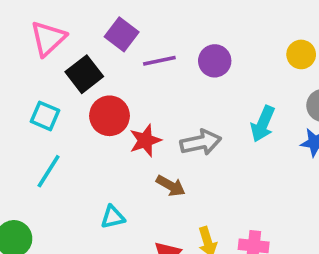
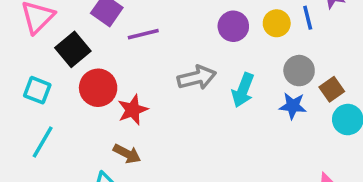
purple circle: (215, 61) -> (233, 26), moved
gray arrow: (201, 142) -> (197, 78), moved
brown arrow: (171, 186) -> (127, 154), moved

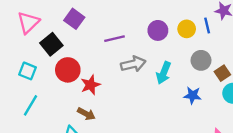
purple line: (143, 34) -> (115, 39), moved
blue star: (293, 106) -> (193, 95), moved

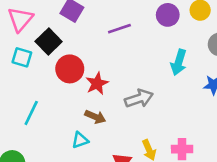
gray arrow: (133, 64) -> (139, 98), moved
cyan square: (27, 71) -> (22, 57), moved

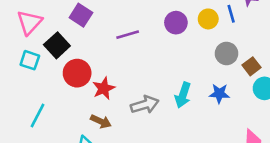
cyan arrow: (179, 62) -> (183, 95), moved

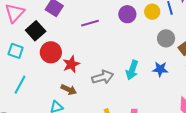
cyan square: (30, 60) -> (16, 51), moved

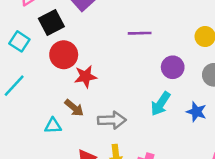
purple circle: (127, 14) -> (173, 67), moved
purple line: (90, 23) -> (140, 33), moved
gray arrow: (103, 77) -> (112, 120), moved

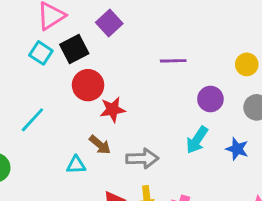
cyan square: (19, 41) -> (41, 53), moved

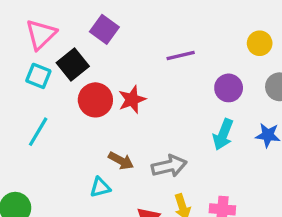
red star: (113, 110) -> (132, 100), moved
cyan line: (32, 120) -> (38, 132), moved

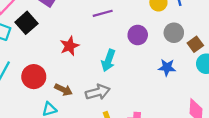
red circle: (95, 100) -> (34, 77), moved
cyan arrow: (223, 134) -> (108, 60), moved

